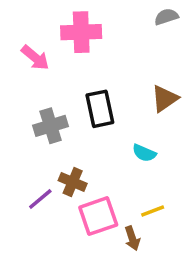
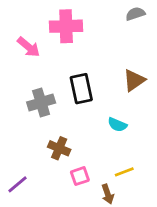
purple line: (40, 199) -> (17, 184), moved
pink square: (98, 216) -> (80, 176), size x0.6

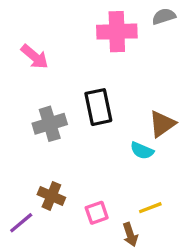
pink cross: (66, 26) -> (117, 32), moved
brown triangle: (134, 80) -> (162, 124), moved
brown cross: (59, 148) -> (51, 196), moved

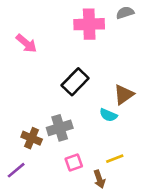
black rectangle: (98, 107) -> (75, 82), turned 56
gray cross: (50, 124) -> (60, 128), moved
brown cross: (51, 196) -> (32, 138), moved

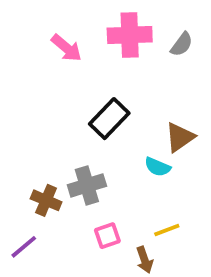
gray semicircle: (125, 13) -> (182, 44), moved, turned 144
pink arrow: (26, 43) -> (66, 48), moved

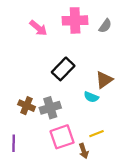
brown cross: (46, 200) -> (27, 106), moved
pink square: (107, 236) -> (62, 137), size x1.6
purple line: (24, 247) -> (14, 143), turned -49

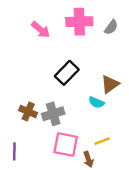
pink square: (62, 137) -> (66, 145), turned 30

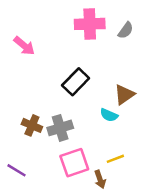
pink arrow: (41, 30) -> (24, 46), moved
pink square: (66, 145) -> (74, 163), turned -30
purple line: (14, 151) -> (17, 170), turned -60

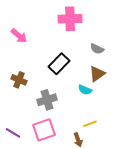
gray semicircle: (126, 30) -> (97, 49), moved, turned 80
brown cross: (32, 125) -> (19, 80), moved
pink square: (74, 163) -> (44, 130), moved

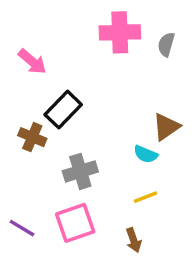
gray semicircle: (97, 49) -> (166, 44), moved, turned 80
black rectangle: (59, 64) -> (63, 110), moved
yellow line: (90, 124) -> (146, 197), moved

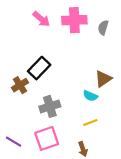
pink arrow: (32, 62) -> (41, 19), moved
brown cross: (32, 137) -> (20, 85), turned 35

